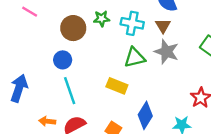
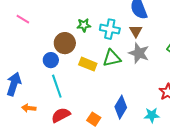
brown circle: (73, 28) -> (65, 43), moved
yellow rectangle: (117, 86) -> (88, 64), moved
orange arrow: (47, 121) -> (29, 108), moved

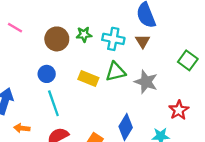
brown circle: (65, 43) -> (57, 39), moved
gray star: (139, 53) -> (146, 82), moved

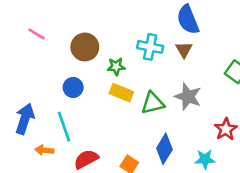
green star: (84, 34) -> (116, 67), moved
green triangle: (116, 72) -> (153, 103), moved
cyan line: (53, 103) -> (64, 127), moved

